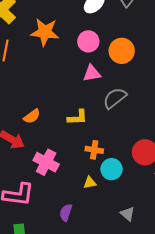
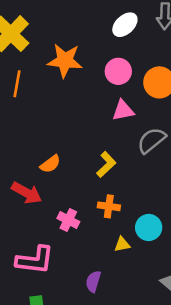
yellow L-shape: (77, 117) -> (106, 165), turned -40
orange cross: (94, 150) -> (109, 206), moved
pink cross: (46, 162) -> (68, 220), size x0.7

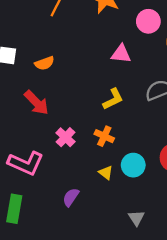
pink triangle: (123, 110) -> (121, 54), moved
orange semicircle: (50, 164) -> (44, 63), moved
yellow triangle: (122, 244) -> (106, 173), turned 32

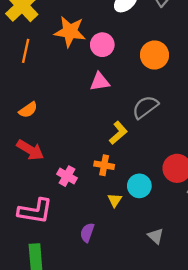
pink circle: (148, 21) -> (102, 45), moved
yellow L-shape: (113, 99) -> (118, 133), moved
yellow triangle: (106, 173) -> (115, 200), turned 40

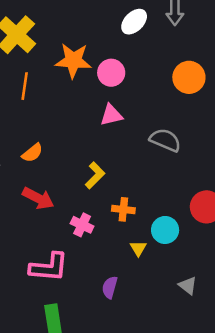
orange circle: (155, 55) -> (189, 77), moved
gray semicircle: (145, 107) -> (165, 140), turned 64
yellow L-shape: (118, 133) -> (95, 175), moved

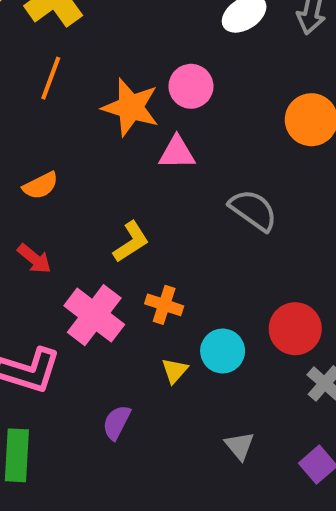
orange star: (73, 61) -> (131, 107), moved
red arrow: (38, 198) -> (34, 259), size x0.7
pink cross: (82, 225) -> (94, 315), size x1.6

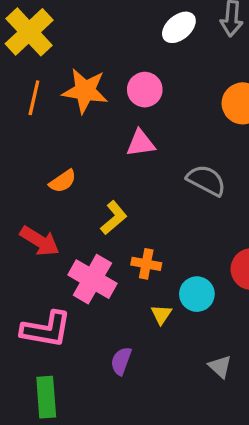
orange star: (131, 107) -> (85, 91), moved
orange semicircle: (41, 186) -> (63, 181), moved
red arrow: (34, 259) -> (40, 241), size x1.4

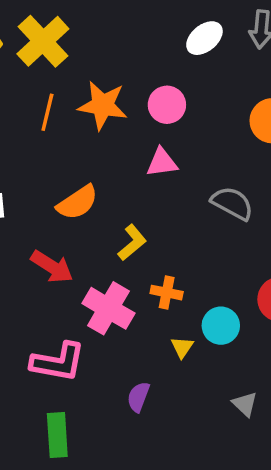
orange semicircle: (63, 181) -> (77, 203), size x1.4

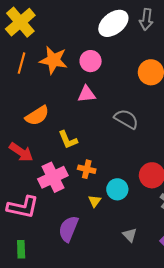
white ellipse: (204, 38) -> (113, 23), size x1.4
yellow L-shape: (132, 243) -> (68, 140), turned 105
pink cross: (108, 308) -> (53, 177), turned 32
purple semicircle: (138, 397) -> (68, 229), size x1.5
green rectangle: (57, 435) -> (21, 249), size x0.7

